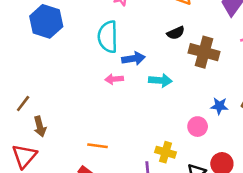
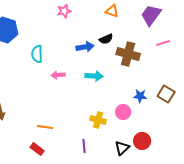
cyan semicircle: (108, 37) -> (37, 54), moved, size x0.7
blue arrow: (133, 59) -> (85, 47), moved
yellow cross: (165, 152) -> (98, 120), moved

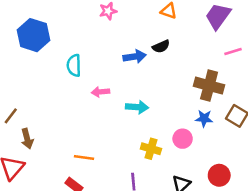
brown cross: (128, 54) -> (209, 86), moved
cyan arrow: (94, 76) -> (137, 107), moved
red circle: (142, 141) -> (219, 175), moved

